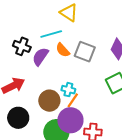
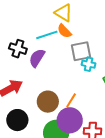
orange semicircle: (63, 50) -> (64, 31), moved
gray square: (85, 52) -> (81, 51), turned -30
cyan cross: (68, 90) -> (89, 64), moved

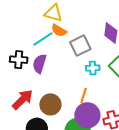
cyan cross: (89, 64) -> (93, 68), moved
brown circle: (48, 102) -> (50, 104), moved

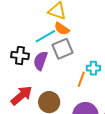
gray square: (80, 46) -> (63, 49), moved
orange line: (84, 96) -> (81, 79), moved

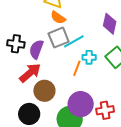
cyan line: (45, 36) -> (74, 41), moved
red arrow: (21, 95) -> (30, 73), moved

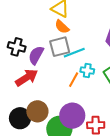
brown circle: (44, 91) -> (37, 111), moved

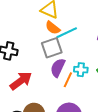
cyan line: (74, 53) -> (67, 33), moved
purple semicircle: (36, 55) -> (58, 68), moved

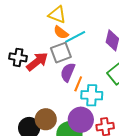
cyan cross: (81, 70) -> (92, 95), moved, size x1.5
red arrow: (21, 81) -> (37, 62), moved

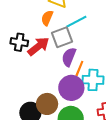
orange semicircle: (61, 33) -> (47, 18), moved, turned 77
purple circle: (81, 120) -> (71, 88), moved

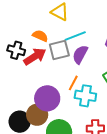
orange semicircle: (47, 18) -> (40, 36), moved, turned 84
purple semicircle: (69, 57) -> (80, 54), moved
purple circle: (71, 88) -> (47, 98), moved

